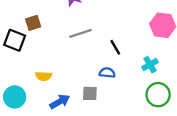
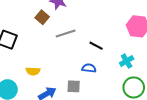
brown square: (33, 23) -> (42, 17), moved, turned -32
black line: (115, 47) -> (96, 46), turned -32

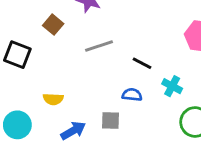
brown square: (42, 17) -> (53, 25), moved
cyan cross: (127, 61) -> (172, 86), moved, turned -32

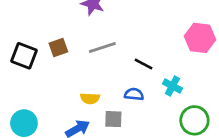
brown square: (53, 25) -> (58, 48), moved, turned 30
yellow semicircle: (53, 99) -> (90, 98), moved

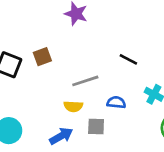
gray line: (102, 48) -> (85, 81), moved
black line: (144, 64) -> (128, 59), moved

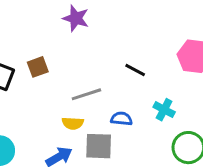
gray square: (96, 127) -> (99, 146), size x1.4

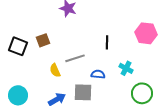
black line: (135, 70) -> (107, 42), turned 64
yellow semicircle: (73, 123) -> (55, 70), moved, turned 64

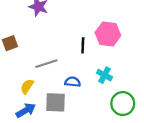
pink hexagon: (146, 33) -> (108, 34), moved
yellow semicircle: (55, 70) -> (27, 86), moved, turned 56

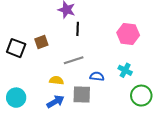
black line: (83, 45) -> (78, 29), moved
yellow semicircle: (27, 86) -> (56, 80), turned 64

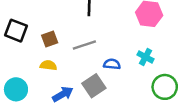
brown square: (41, 42) -> (50, 39), moved
yellow semicircle: (56, 80) -> (48, 65), moved
gray square: (82, 95) -> (94, 86), turned -36

